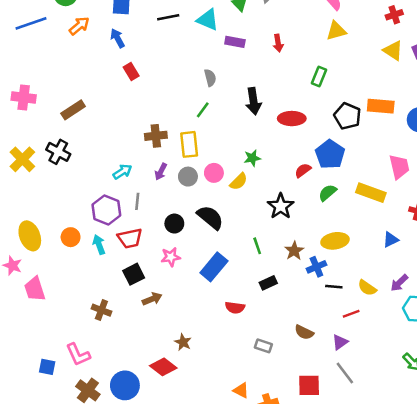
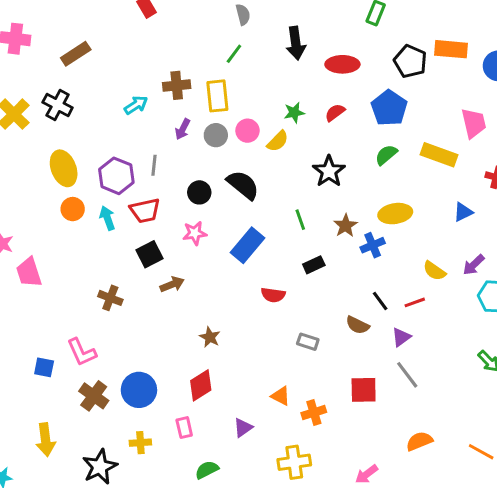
red semicircle: (303, 170) -> (335, 113), moved
cyan arrow: (122, 172) -> (136, 105), moved
yellow ellipse: (30, 236) -> (64, 168), moved
black line: (334, 287) -> (380, 301), moved, turned 49
red diamond: (163, 367) -> (201, 385), moved, turned -70

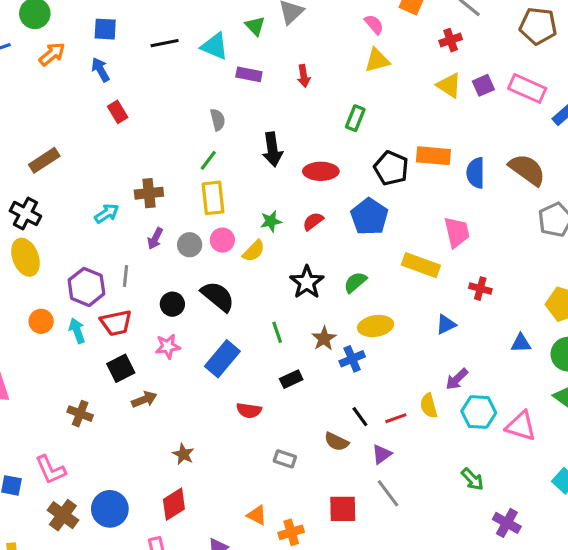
yellow rectangle: (217, 96) -> (213, 198), moved
green semicircle: (386, 155) -> (355, 282), moved
yellow ellipse: (64, 168) -> (25, 257), moved
yellow semicircle: (434, 271) -> (429, 406), moved, turned 40

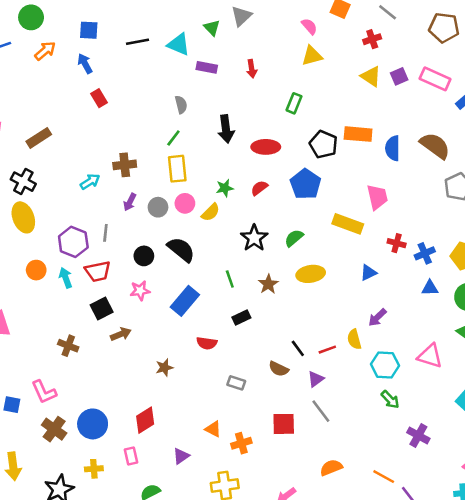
blue cross: (352, 359) -> (425, 253), moved
cyan hexagon: (479, 412) -> (385, 365), moved
brown star: (183, 454) -> (164, 368), moved, turned 30

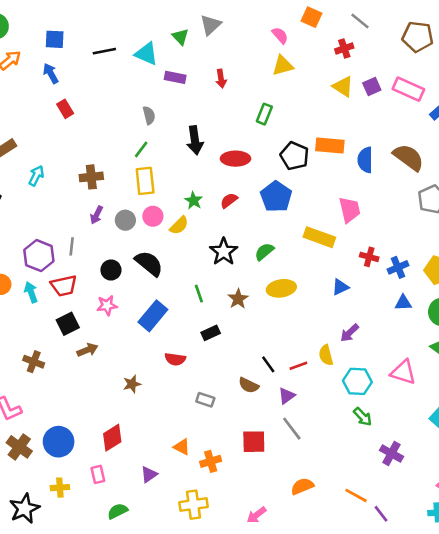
cyan arrow: (90, 182) -> (36, 176), moved, turned -30
green star: (225, 188) -> (194, 201), turned -30

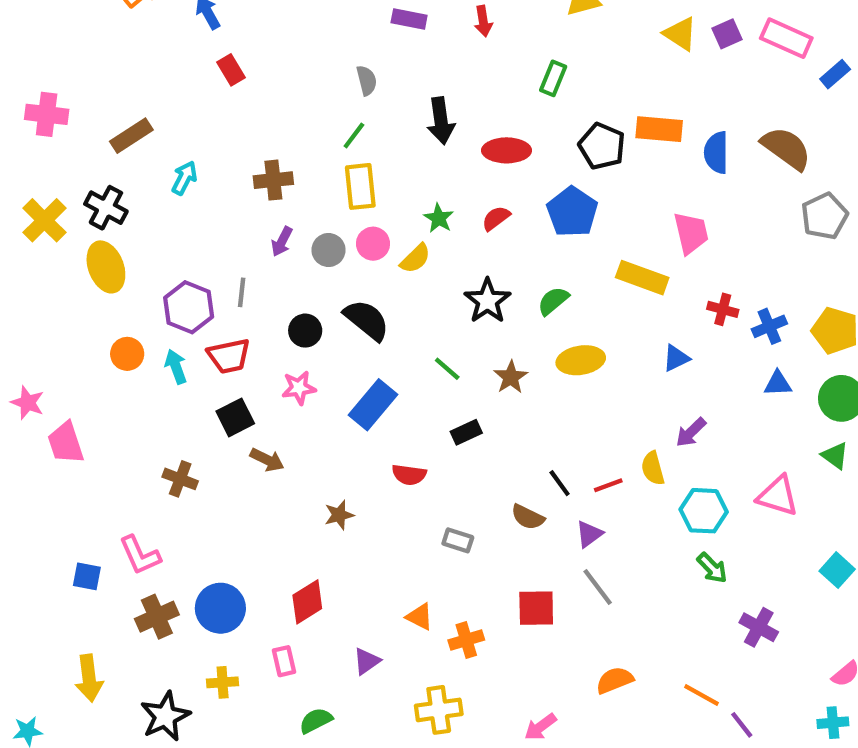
green line: (199, 294) -> (447, 369), turned -30
brown arrow: (87, 350) -> (267, 460), turned 48
brown cross: (19, 447) -> (157, 617), turned 30

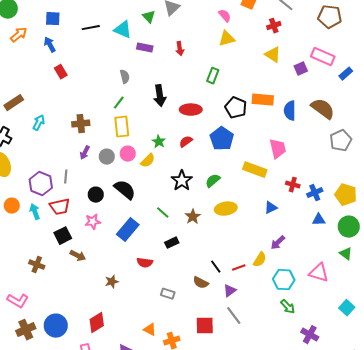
purple square: (727, 34) -> (301, 69), moved
yellow semicircle: (653, 468) -> (260, 260), turned -133
pink L-shape: (140, 555) -> (18, 301), turned -35

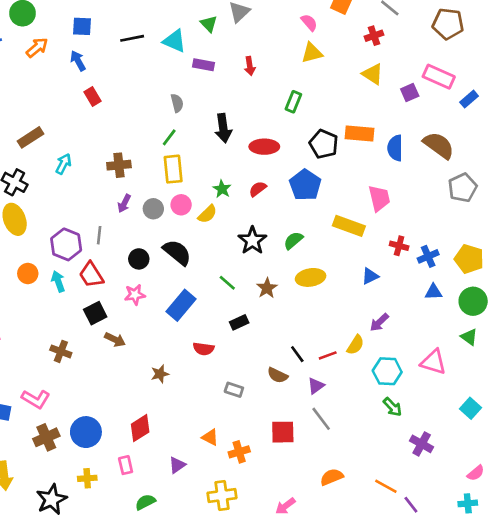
red trapezoid: (60, 207) -> (91, 275), turned 70

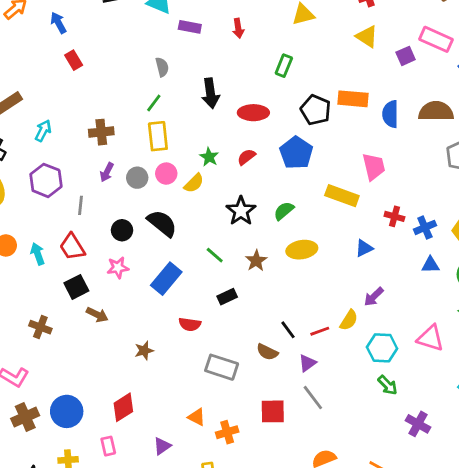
brown semicircle: (439, 145) -> (436, 111), turned -36
purple hexagon: (66, 244) -> (46, 180), moved
gray rectangle: (234, 390) -> (222, 367), size x1.6

